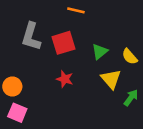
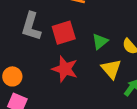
red star: (65, 79) -> (65, 69), size x1.5

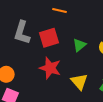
yellow triangle: (111, 69) -> (79, 82), moved

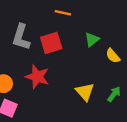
green triangle: (79, 45) -> (92, 39), moved
red star: (50, 68) -> (37, 77), moved

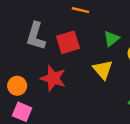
yellow triangle: (85, 92) -> (103, 70), moved

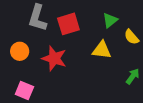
yellow triangle: (103, 70) -> (102, 50), turned -42
orange circle: (17, 86) -> (20, 51), moved

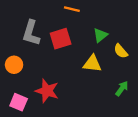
red star: (54, 58) -> (47, 91), moved

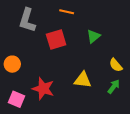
gray L-shape: (31, 33) -> (27, 20), moved
yellow semicircle: (121, 51) -> (116, 65), moved
yellow triangle: (92, 64) -> (83, 80), moved

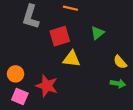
orange circle: (12, 64) -> (16, 74), moved
yellow triangle: (83, 80) -> (72, 59), moved
green arrow: (114, 86) -> (118, 84), turned 64

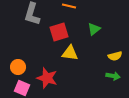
yellow semicircle: (120, 62) -> (115, 56), turned -64

